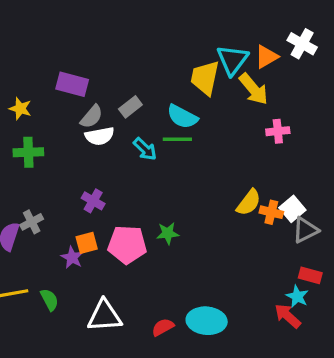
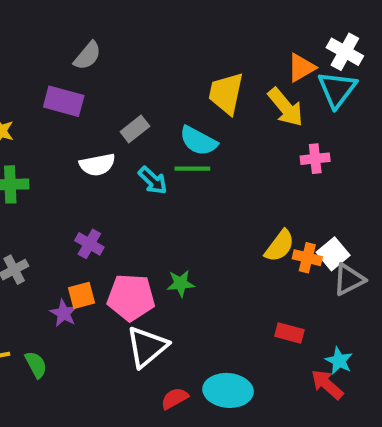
cyan triangle: (232, 60) -> (337, 89), moved
gray semicircle: (92, 117) -> (87, 56), moved
red rectangle: (310, 275) -> (289, 333), moved
white triangle: (105, 316) -> (147, 347), moved, turned -36

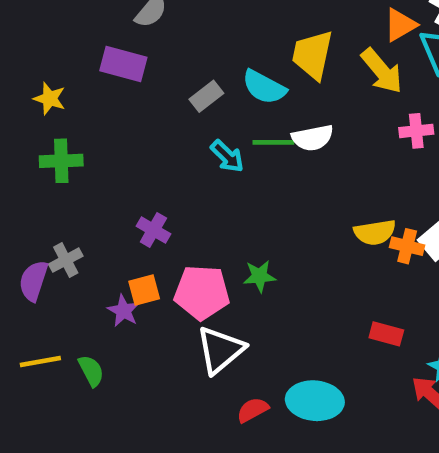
cyan semicircle: (198, 141) -> (264, 87), moved
white semicircle: (97, 165) -> (313, 138), moved
yellow semicircle: (280, 246) -> (375, 232), turned 44

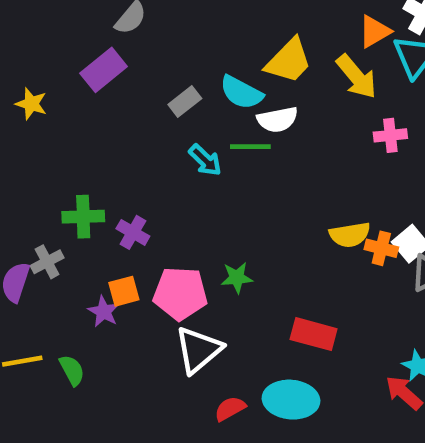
yellow trapezoid: (313, 55) -> (289, 61), turned -148
purple rectangle: (123, 64) -> (104, 70), turned -54
white semicircle: (313, 138) -> (277, 120), moved
green cross: (61, 161) -> (83, 217), moved
red rectangle: (386, 334) -> (314, 334), moved, size x1.4

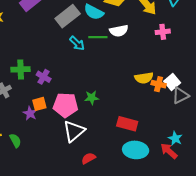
gray rectangle: (185, 101) -> (68, 16), size x1.6
white semicircle: (277, 120) -> (119, 31), moved
cyan ellipse: (291, 400) -> (136, 150), moved

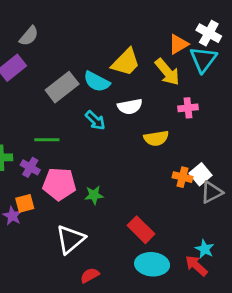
green line: (98, 37) -> (47, 140), moved
cyan arrow: (77, 43) -> (95, 120), moved
yellow semicircle: (144, 78) -> (156, 138), moved
pink pentagon: (66, 105) -> (59, 184), moved
red rectangle: (127, 124) -> (141, 230), turned 30

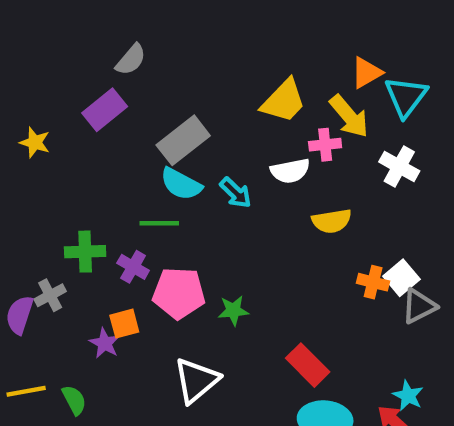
white cross: (209, 33) -> (399, 166), moved
cyan semicircle: (97, 82) -> (181, 184), moved
pink cross: (188, 108) -> (325, 145), moved

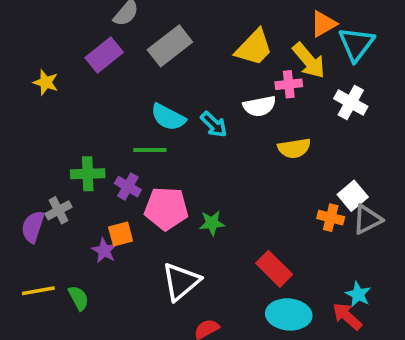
gray rectangle: (183, 140) -> (170, 46), moved
orange cross: (373, 282) -> (331, 218), moved

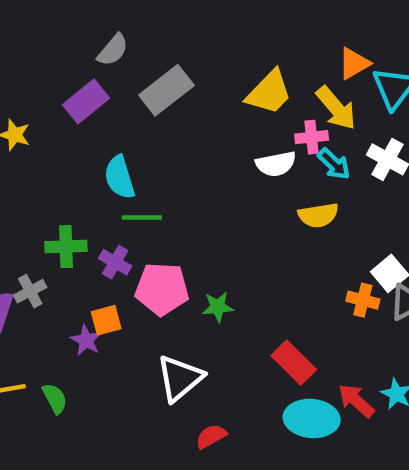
cyan semicircle: (168, 117) -> (120, 177), moved, turned 45
cyan arrow: (214, 124) -> (334, 164), moved
red arrow: (347, 316) -> (356, 401), moved

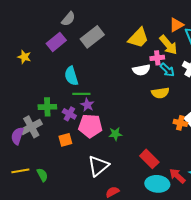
gray cross: (30, 291) -> (31, 127), size x1.5
orange cross: (363, 300) -> (180, 123), moved
purple star: (86, 340) -> (87, 105), moved

